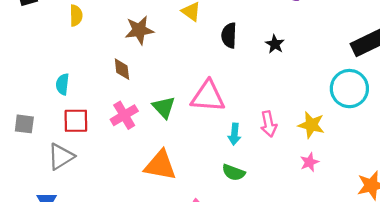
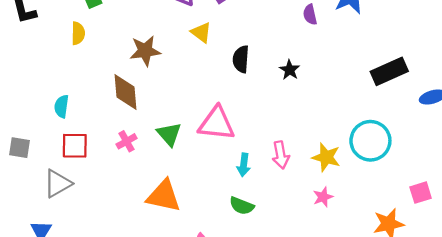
brown diamond: (122, 69) -> (126, 92), size x1.5
cyan circle: (349, 89) -> (370, 141), moved
pink cross: (124, 115) -> (127, 141), size x0.7

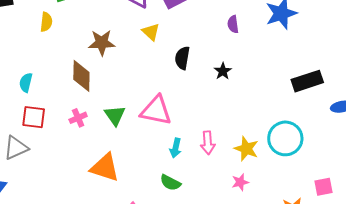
purple semicircle: (310, 15) -> (233, 24), moved

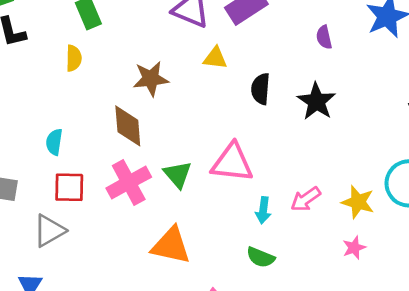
yellow triangle: (151, 32) -> (215, 58), turned -30
black star: (223, 71) -> (316, 101), size x1.6
pink cross: (78, 118) -> (129, 183), size x1.8
pink arrow: (208, 143) -> (306, 199), turned 65

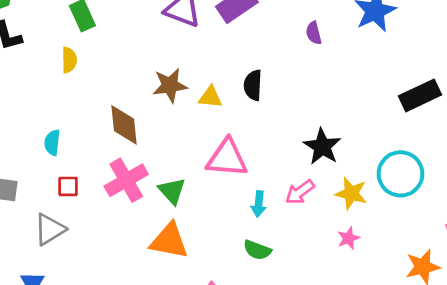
yellow triangle: (215, 58) -> (210, 97), moved
brown star: (151, 79) -> (170, 85), moved
black star: (316, 101) -> (322, 147), moved
green triangle: (178, 174) -> (172, 191), moved
red square: (69, 187) -> (68, 186), size x0.7

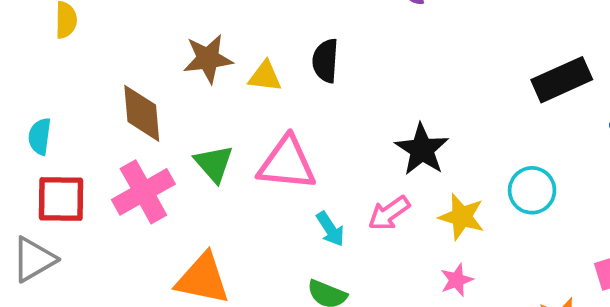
cyan circle: (400, 174) -> (532, 190), size x0.7
red square: (68, 186) -> (61, 199), size x1.6
green triangle: (172, 191) -> (214, 164), moved
cyan arrow: (259, 204) -> (330, 229), turned -40

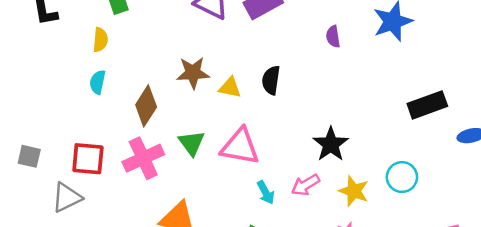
brown diamond: (142, 113) -> (146, 106), turned 33
cyan semicircle: (40, 136) -> (98, 82), moved

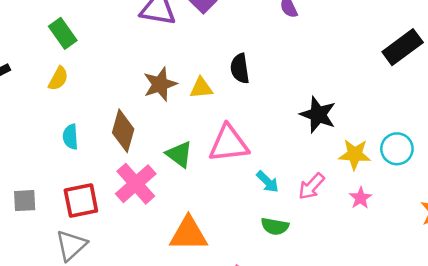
yellow semicircle: (100, 40) -> (58, 79), turned 40
cyan semicircle: (98, 82) -> (70, 137), moved
gray square: (29, 156) -> (25, 201), moved
cyan circle: (402, 177) -> (397, 149), moved
pink arrow: (306, 185) -> (311, 186), moved

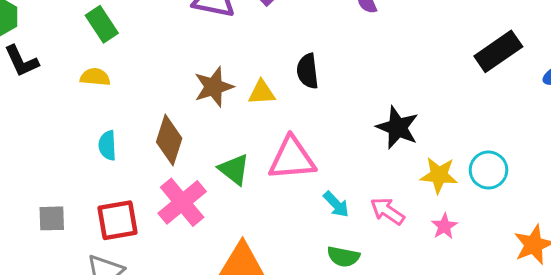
yellow semicircle: (58, 79) -> (95, 77), turned -115
pink arrow: (311, 186) -> (387, 211), turned 80

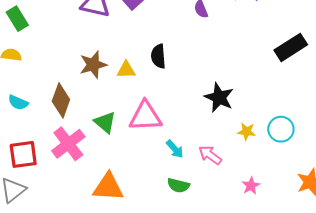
cyan semicircle: (107, 145) -> (18, 103), turned -66
yellow star: (439, 175) -> (247, 132), size x0.7
pink star: (444, 226) -> (251, 186), moved

